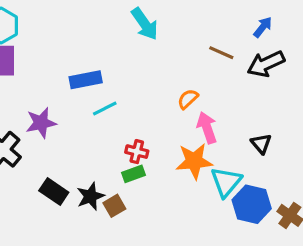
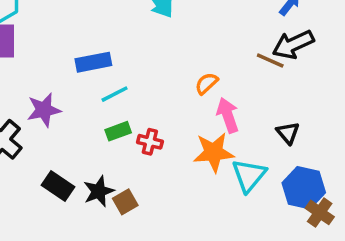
brown line: (221, 53) -> (270, 60), moved
green rectangle: (134, 174) -> (118, 131), moved
blue hexagon: (252, 204) -> (304, 188), moved

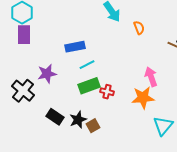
orange semicircle: (207, 83) -> (139, 28), moved, turned 112
green rectangle: (118, 131) -> (89, 86), size x1.5
cyan triangle: (249, 175) -> (163, 126), moved

